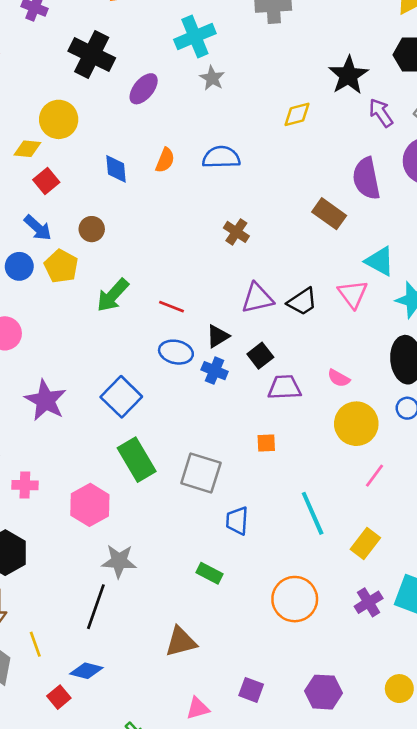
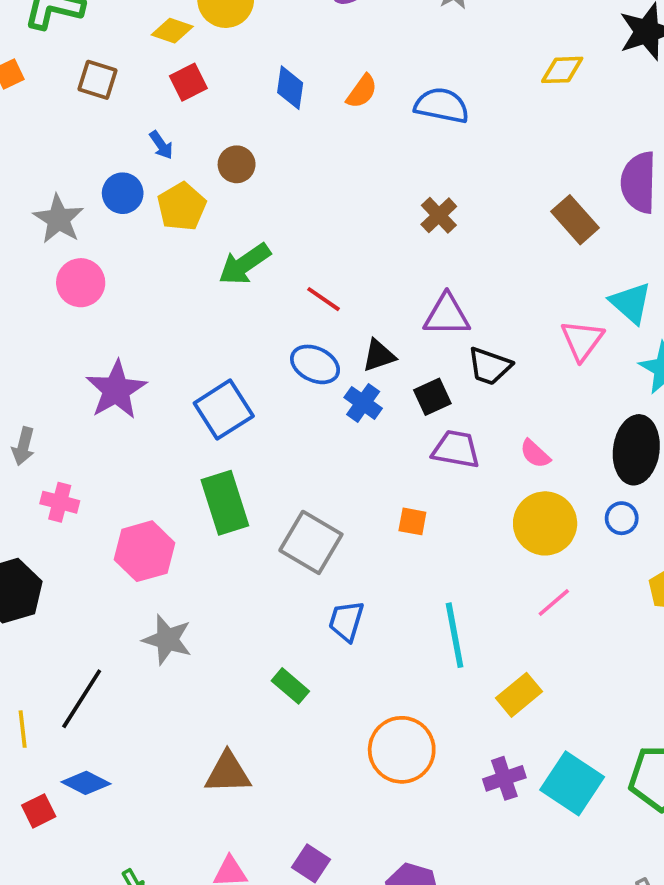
blue arrow: (38, 228) -> (161, 145), size x0.7
black trapezoid: (302, 302) -> (490, 366), moved, turned 40
black line: (96, 607) -> (82, 699), moved

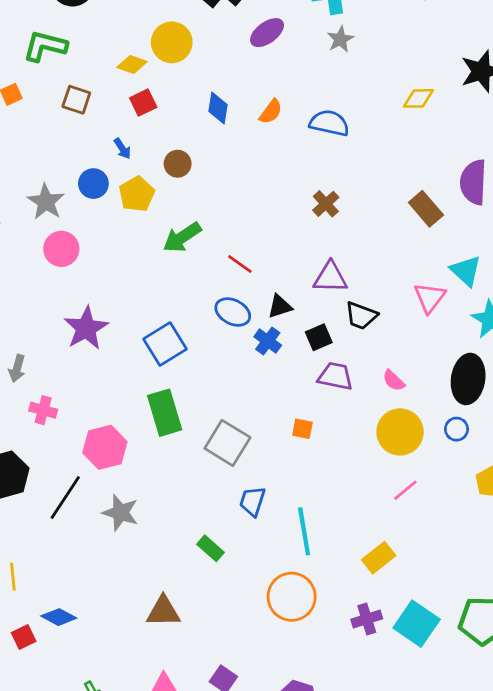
cyan line: (455, 635) -> (304, 531), moved
black line: (82, 699) -> (65, 497), moved

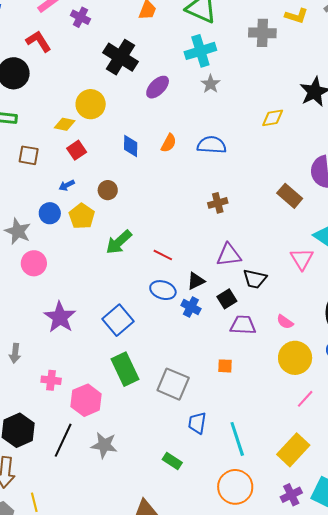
blue arrow: (122, 149) -> (67, 185), turned 105
brown cross: (326, 204) -> (218, 203), turned 36
pink cross: (43, 410) -> (51, 380), moved
yellow rectangle: (379, 558) -> (293, 450), size x1.4

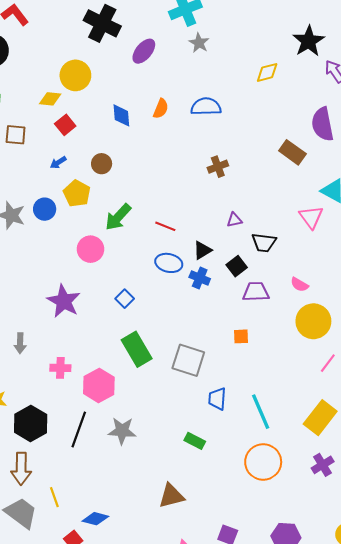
blue circle: (50, 213) -> (45, 209), moved
purple triangle: (229, 255) -> (234, 220), size x0.6
pink circle: (34, 263) -> (90, 249), moved
blue square: (118, 320) -> (125, 299), size x0.6

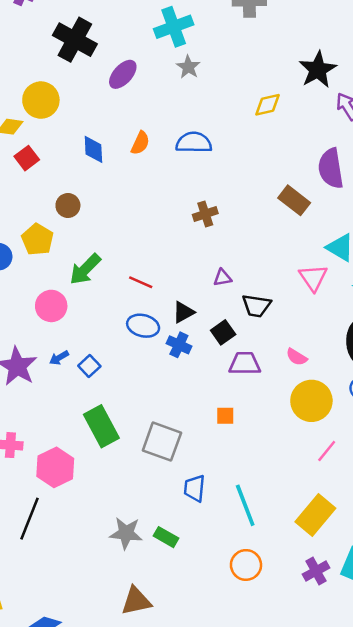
blue arrow: (58, 162) -> (59, 358), moved
gray star: (122, 431) -> (126, 533), moved
orange circle: (263, 462) -> (246, 565), size x0.7

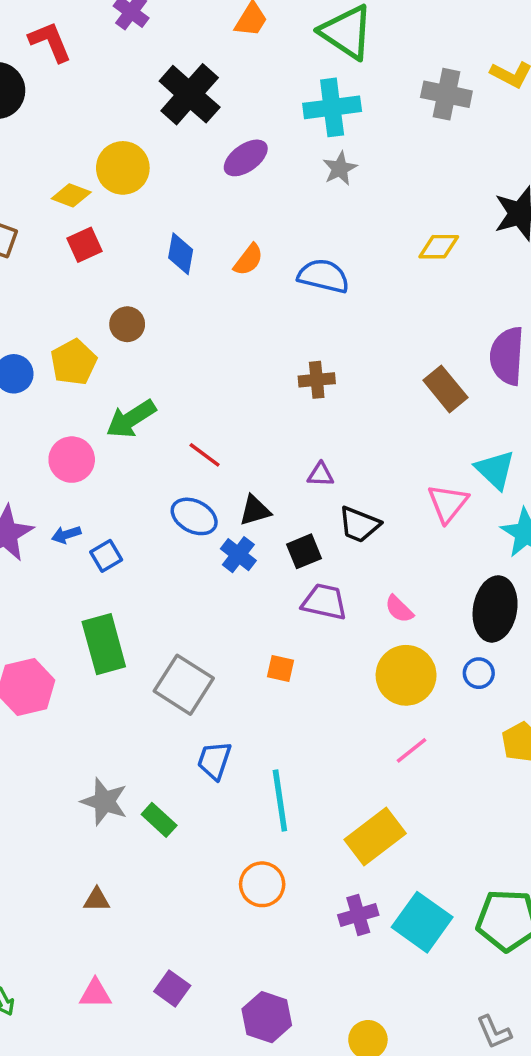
brown triangle: (136, 601) -> (97, 900), size x0.6

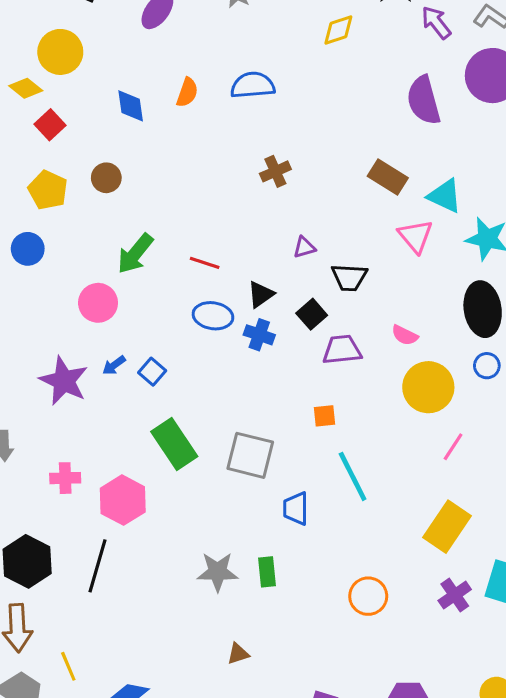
yellow diamond: (71, 195) -> (26, 88), turned 36
yellow pentagon: (74, 362) -> (48, 190), moved
brown rectangle: (445, 389) -> (388, 177), moved
cyan line: (280, 800) -> (353, 476), moved
green rectangle: (159, 820) -> (267, 572), turned 60

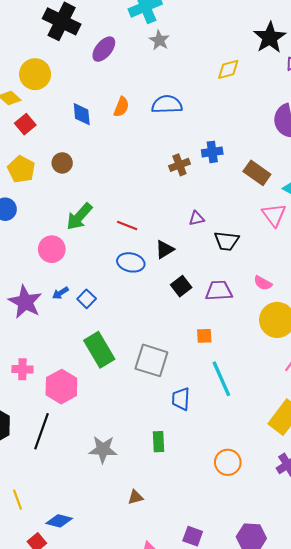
black square: (312, 314) -> (181, 286), moved
blue cross: (259, 335) -> (212, 152), moved, turned -30
gray star: (217, 572) -> (103, 449), moved

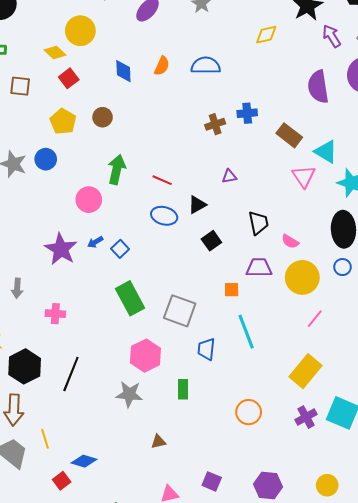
green arrow: (79, 217) -> (117, 169), turned 148
black trapezoid: (227, 241) -> (258, 223), moved, turned -110
purple trapezoid: (219, 291) -> (259, 268), moved
pink hexagon: (61, 387) -> (145, 356), moved

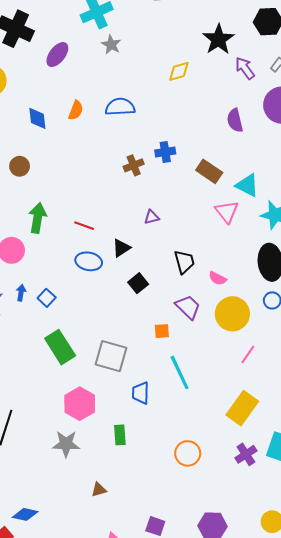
purple semicircle: (318, 87) -> (235, 120), size x0.7
blue arrow: (95, 242) -> (21, 293), turned 133
purple trapezoid: (259, 268) -> (188, 307), turned 48

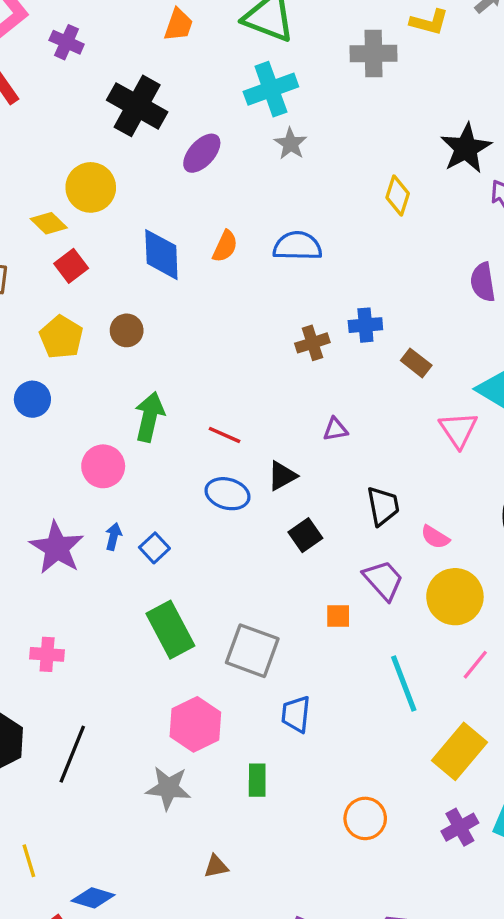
yellow diamond: (179, 71) -> (398, 195), turned -60
blue diamond: (37, 118) -> (161, 255), size x1.4
brown rectangle: (209, 171) -> (416, 363), moved, size x0.7
cyan line: (180, 372) -> (404, 683), moved

